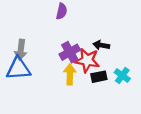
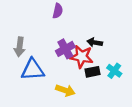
blue triangle: (18, 68) -> (33, 70), moved
yellow arrow: (70, 74) -> (65, 90), moved, turned 108

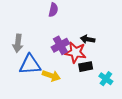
cyan cross: (114, 71) -> (106, 79), moved
yellow arrow: (65, 90) -> (51, 76), moved

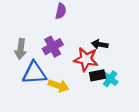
purple cross: (60, 45) -> (53, 47), moved
cyan cross: (106, 79) -> (110, 79), moved

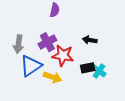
red star: (86, 59) -> (63, 55), moved
blue triangle: (34, 73) -> (31, 66), turned -30

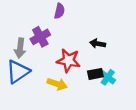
purple cross: (47, 42) -> (40, 37), moved
blue triangle: (31, 66) -> (18, 72), moved

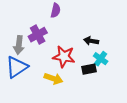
cyan cross: (108, 77) -> (101, 59), moved

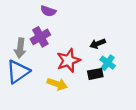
purple semicircle: (55, 10) -> (48, 11), moved, turned 96
black arrow: (91, 41) -> (98, 44), turned -32
red star: (64, 57) -> (68, 60), turned -30

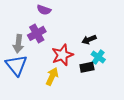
blue triangle: (18, 72) -> (16, 65), turned -35
yellow arrow: (57, 84) -> (52, 76), turned -84

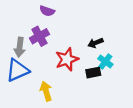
blue triangle: (16, 65) -> (17, 70), turned 45
yellow arrow: (52, 76) -> (46, 91), moved, turned -42

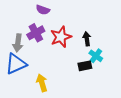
black arrow: (95, 43) -> (87, 39), turned 104
red star: (67, 59) -> (61, 37), moved

